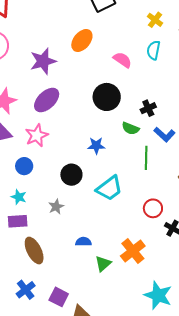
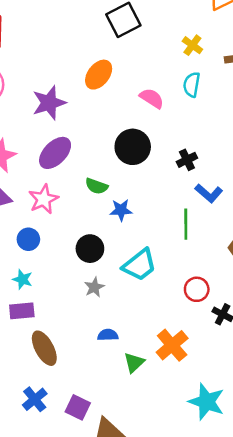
green semicircle: (130, 128) -> (97, 186), moved
gray star: (56, 207) -> (94, 287), moved

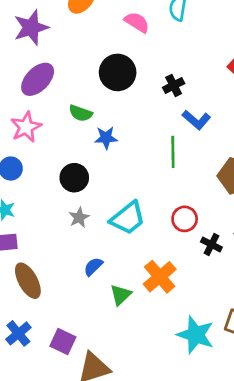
cyan trapezoid: (139, 265) -> (128, 218), moved
blue semicircle: (108, 335) -> (93, 267), turned -42

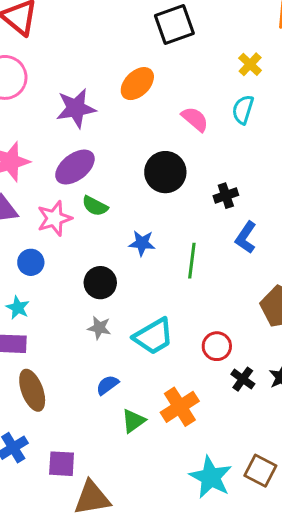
green semicircle: (81, 113) -> (95, 206), moved
blue L-shape: (196, 120) -> (246, 237), turned 76
green line: (173, 152) -> (192, 261), moved
gray star: (79, 217) -> (99, 328), turned 30
purple square: (63, 342) -> (62, 464), turned -30

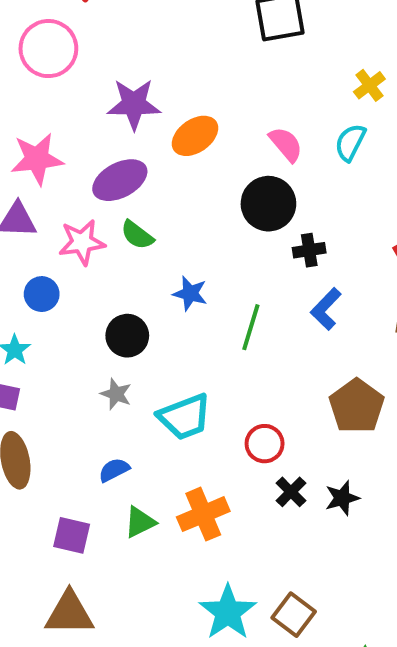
orange ellipse: (137, 84) -> (195, 136), moved
black circle: (165, 172) -> (268, 204), moved
purple square: (62, 464) -> (72, 535), moved

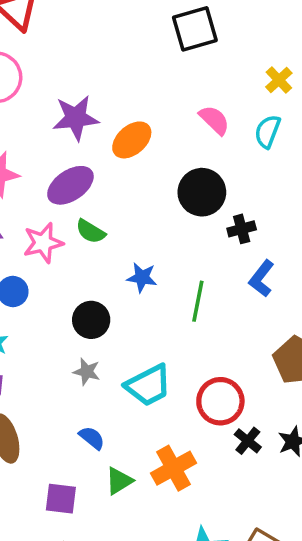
pink semicircle: (286, 144) -> (214, 120), moved
red circle: (265, 444) -> (220, 401), size x1.4
blue semicircle: (114, 470) -> (92, 438), turned 72

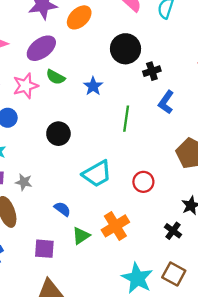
blue star: (142, 277) -> (93, 86), moved, turned 30
gray star: (87, 372) -> (24, 182), moved
red circle: (220, 401) -> (143, 182), size x0.7
black cross: (248, 441) -> (173, 231), moved

